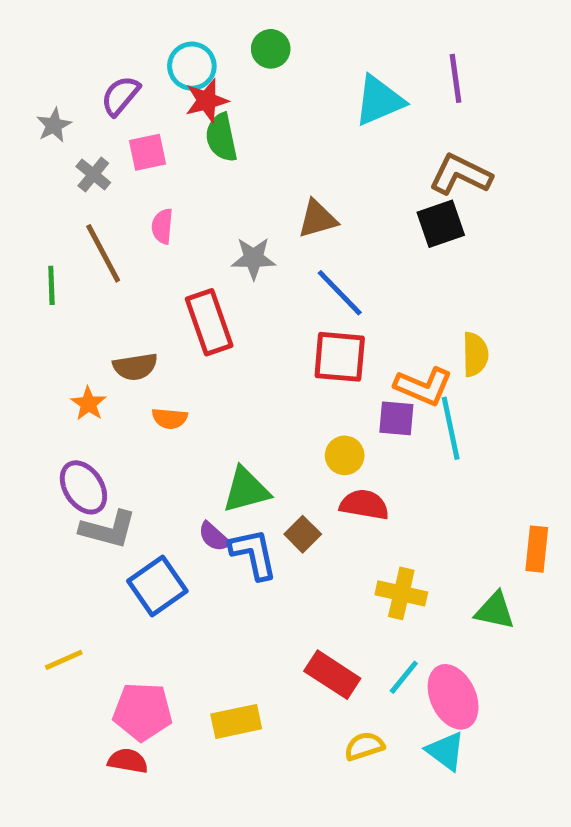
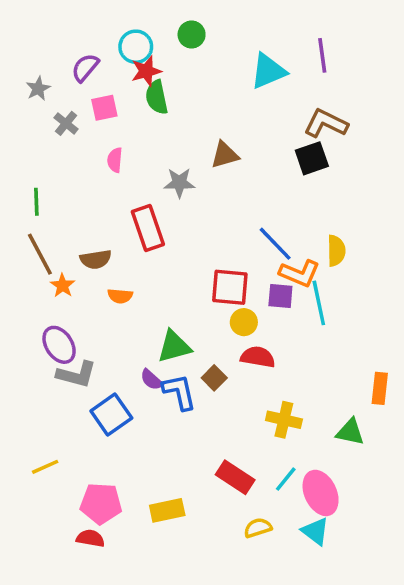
brown line: (103, 253) -> (40, 254), moved
blue line: (340, 293) -> (275, 244), moved
red square: (340, 357) -> (230, 287), moved

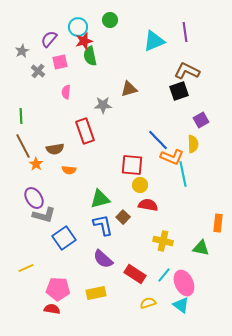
purple square: (280, 296) -> (201, 120), moved, turned -35
purple semicircle: (151, 380) -> (103, 259), moved, size x1.5

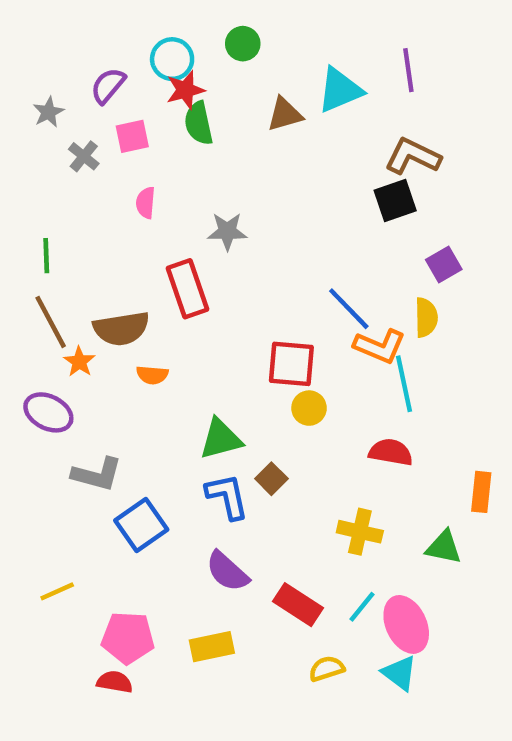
brown triangle: (129, 89) -> (285, 114), moved
brown semicircle: (55, 149) -> (121, 329), size x1.4
purple ellipse: (34, 198) -> (48, 412), moved, turned -30
red semicircle: (148, 205) -> (391, 452), moved

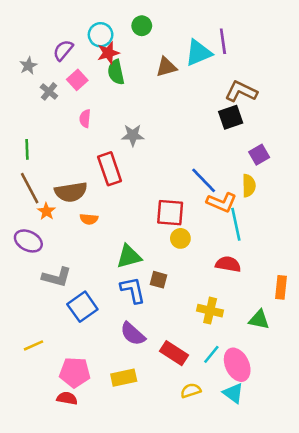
purple line: (408, 70) -> (223, 41), moved
pink square: (132, 136) -> (77, 80), turned -30
brown square: (271, 479) -> (159, 280), turned -30

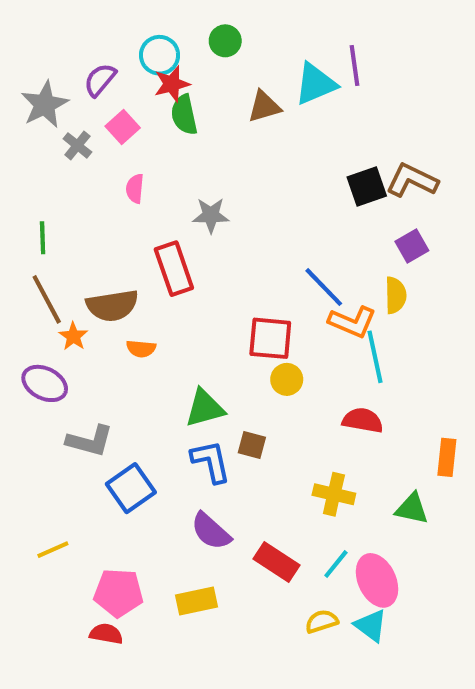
gray star: (28, 66) -> (45, 104), size x1.6
brown L-shape: (241, 91) -> (412, 180), moved
yellow semicircle: (191, 391) -> (322, 621), moved

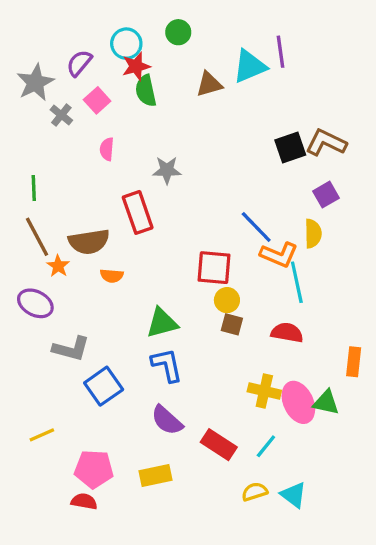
brown square: (252, 445) -> (232, 324), moved
pink ellipse: (377, 580) -> (298, 402), moved

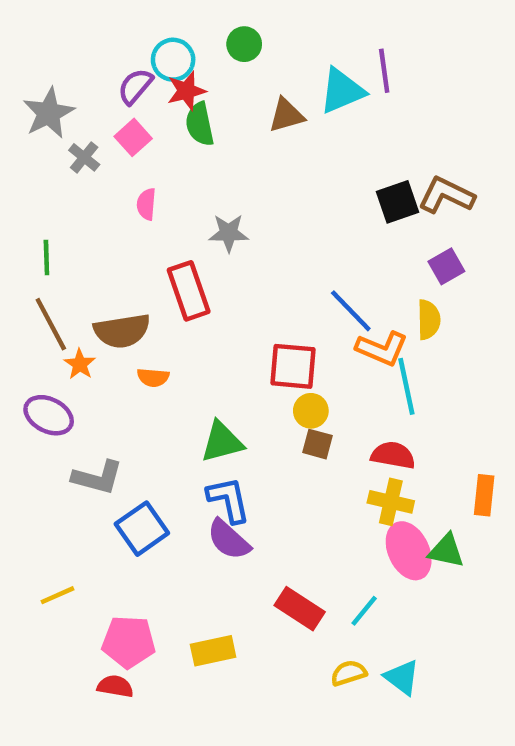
purple semicircle: (79, 63) -> (135, 86), moved
yellow cross: (264, 391) -> (391, 502), moved
purple semicircle: (167, 420) -> (229, 540), moved

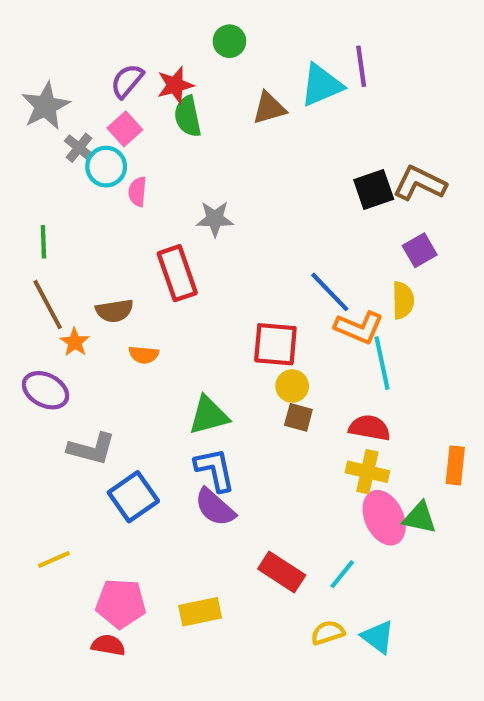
cyan circle: (173, 60) -> (106, 167), moved
brown semicircle: (122, 331) -> (115, 311), size x0.7

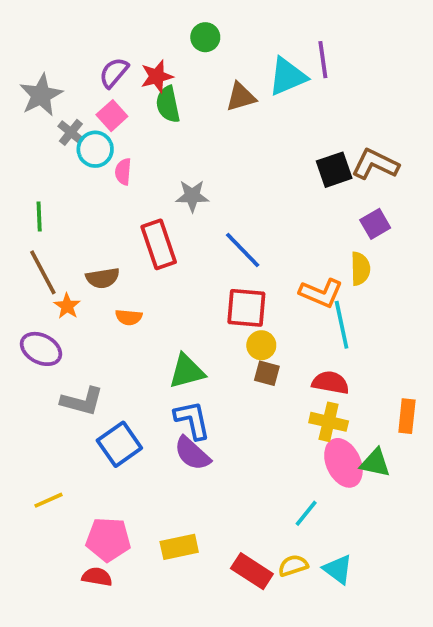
blue line: (330, 292) -> (243, 250), moved
red rectangle: (282, 572) -> (252, 571), moved

